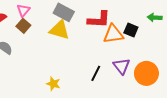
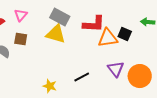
brown square: (23, 26) -> (21, 39), moved, turned -32
black line: (96, 73) -> (82, 77), moved, turned 35

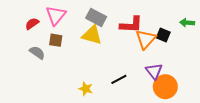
pink triangle: (21, 15) -> (56, 15), size x1.5
orange triangle: (108, 38) -> (146, 39), turned -40
orange circle: (140, 76) -> (165, 87), moved

